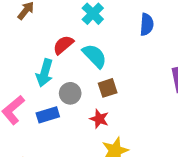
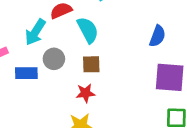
blue semicircle: (147, 24) -> (157, 36), moved
red star: (99, 119) -> (86, 93), moved, turned 30

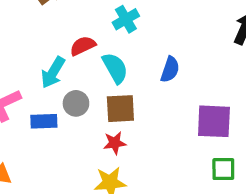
blue semicircle: (157, 36) -> (170, 69), moved
brown square: (91, 64) -> (120, 109), size x1.4

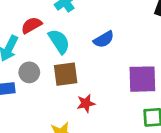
blue semicircle: (170, 69) -> (104, 39), turned 45
red star: (115, 143) -> (86, 103), moved

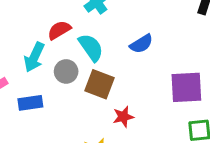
gray circle: (29, 72) -> (66, 71), moved
brown square: (66, 74) -> (99, 84), turned 30

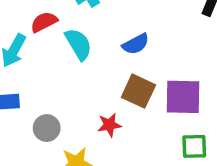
gray circle: (66, 71) -> (47, 128), moved
brown square: (99, 84) -> (138, 91), moved

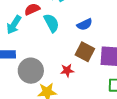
gray circle: (47, 128) -> (31, 71), size x1.6

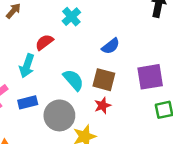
cyan semicircle: (51, 23) -> (73, 80), moved
brown square: (85, 52) -> (104, 80), moved

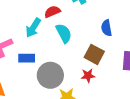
blue semicircle: (111, 46) -> (106, 28), turned 105
cyan semicircle: (73, 80) -> (64, 33), moved

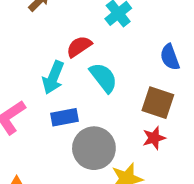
blue rectangle: (27, 58) -> (65, 117), moved

